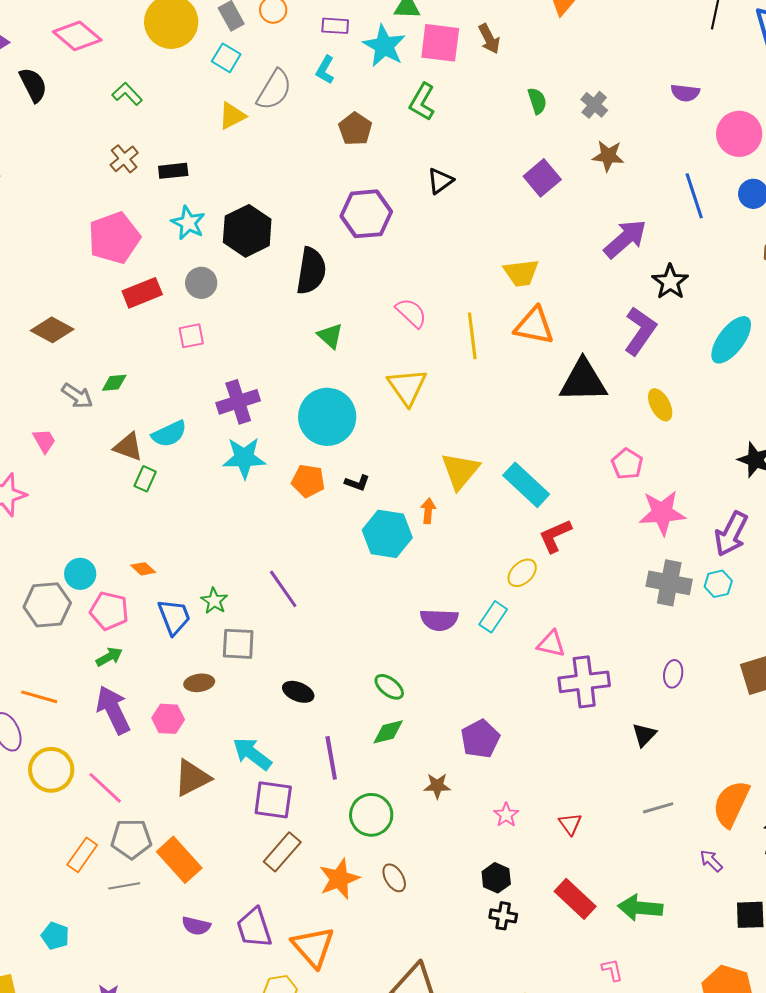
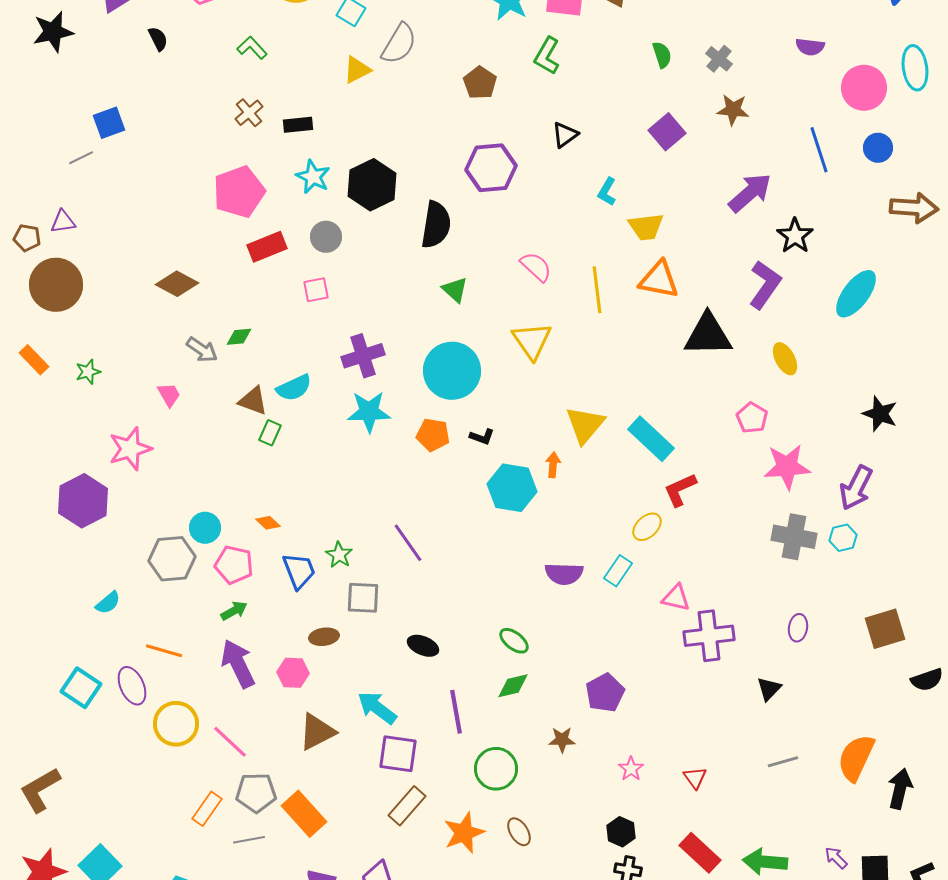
cyan L-shape: (325, 70) -> (607, 192), moved
black semicircle: (33, 85) -> (158, 39), size x0.7
purple arrow: (711, 861) -> (836, 858), moved

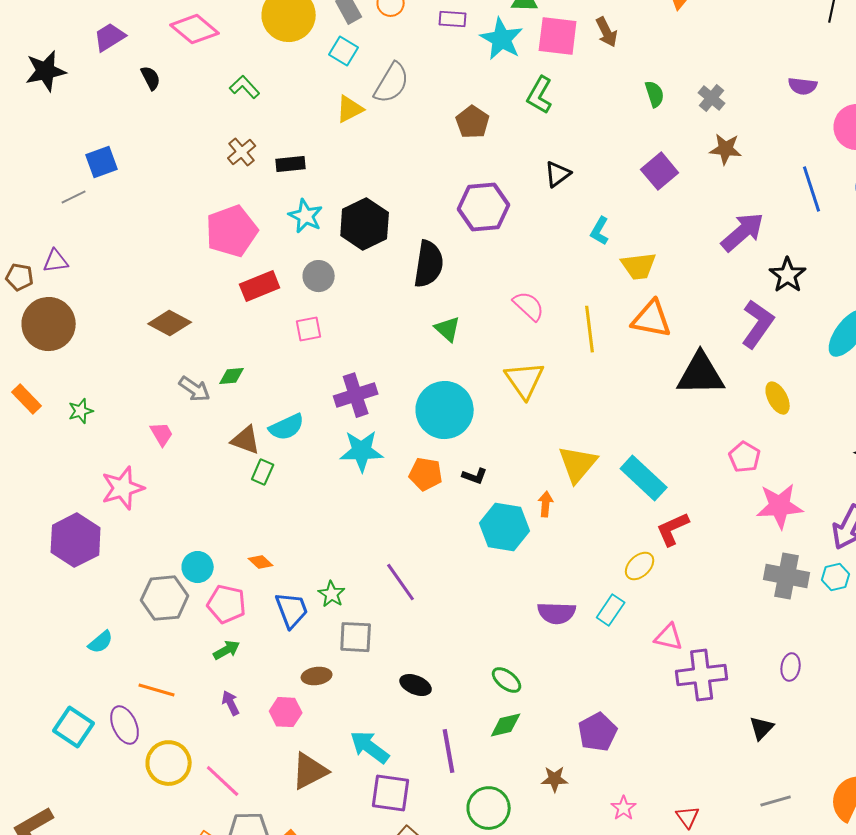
purple arrow: (238, 664) -> (231, 703), size x0.5

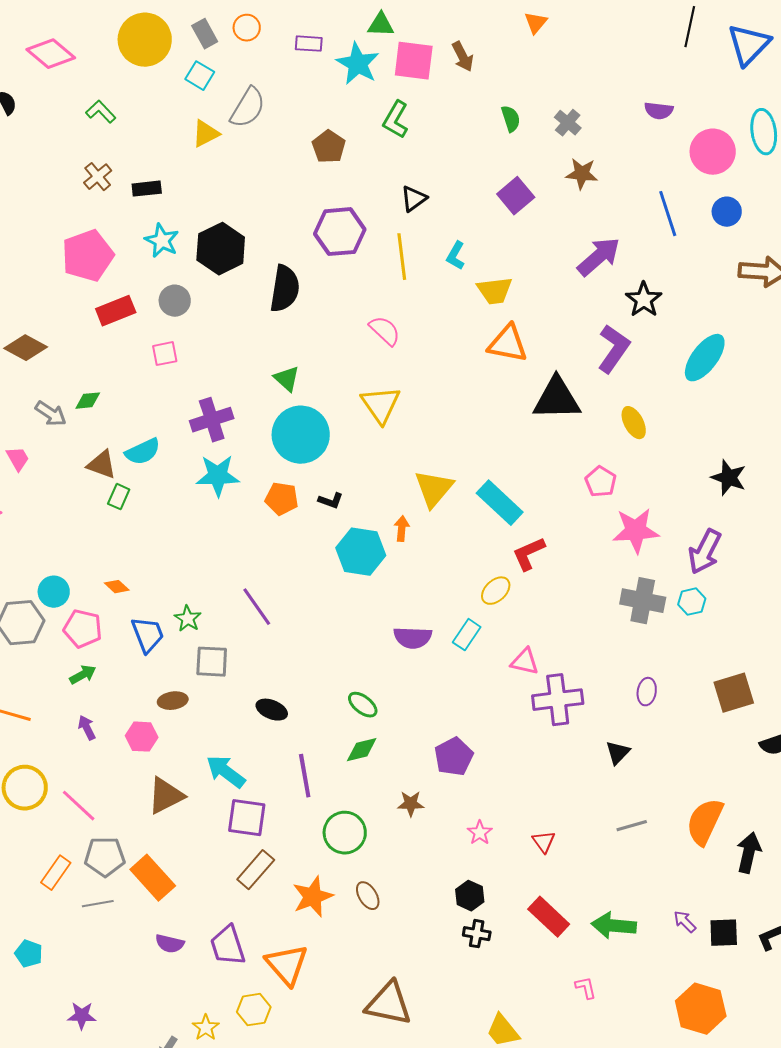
green triangle: (448, 329) -> (287, 379), moved
yellow line: (590, 329) -> (402, 257), moved

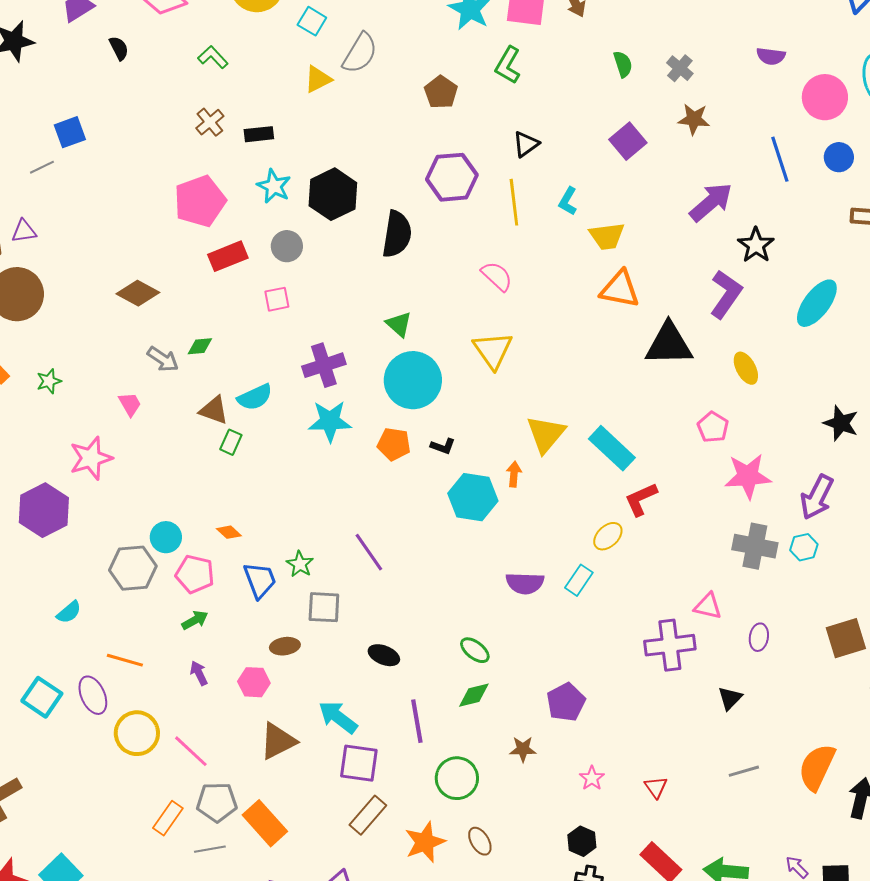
pink triangle: (525, 662) -> (708, 606), moved

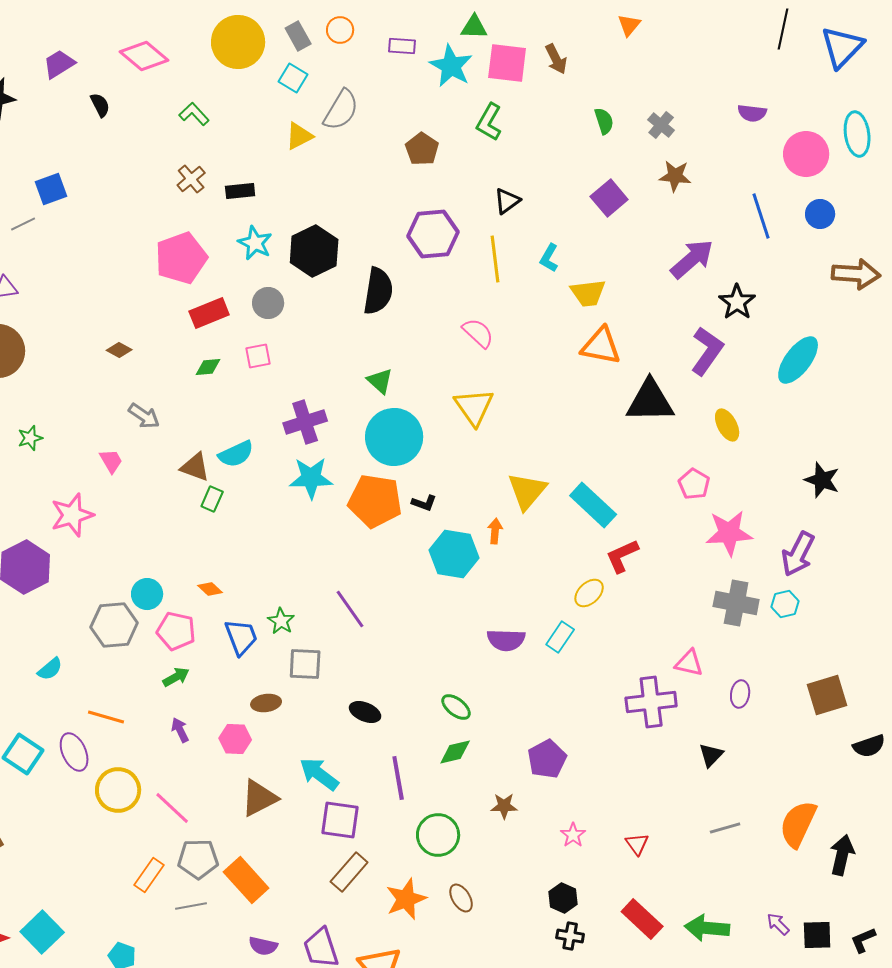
brown diamond: (138, 293) -> (119, 350), size x0.6
green diamond: (200, 346) -> (208, 367), moved
orange pentagon: (394, 444) -> (375, 501), size x1.6

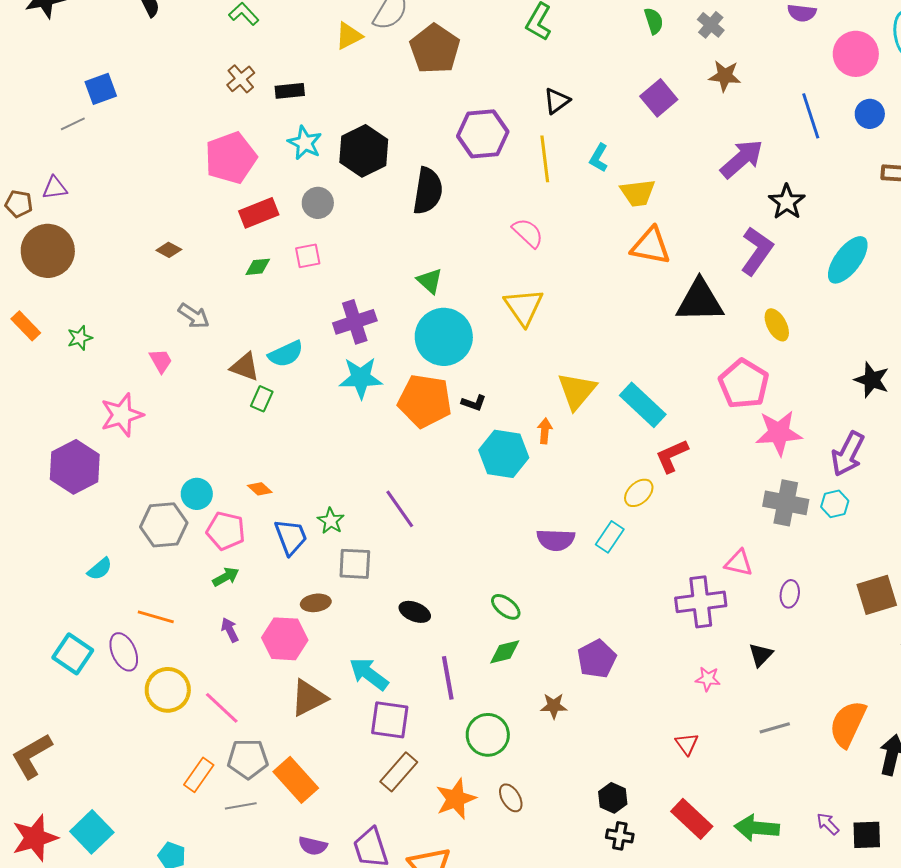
brown pentagon: (422, 149) -> (435, 49), moved, size x1.5
pink pentagon: (694, 484) -> (744, 384), size x1.6
pink hexagon: (235, 739) -> (285, 639), size x1.4
pink star: (573, 835) -> (708, 679), moved, turned -30

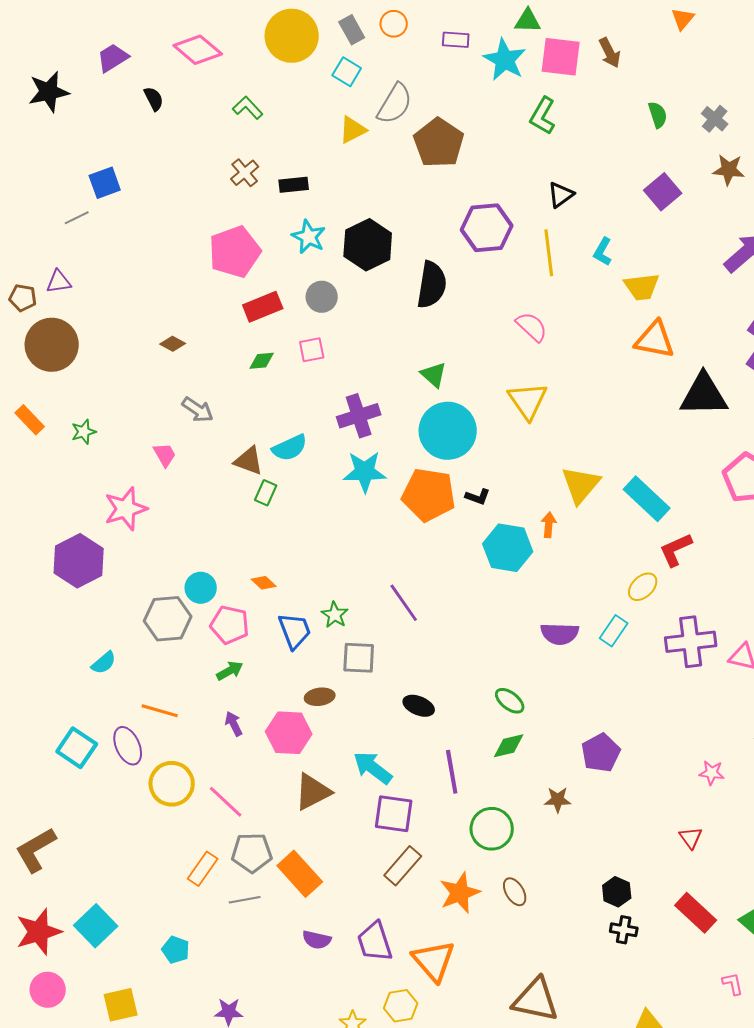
purple cross: (701, 602) -> (691, 642), moved

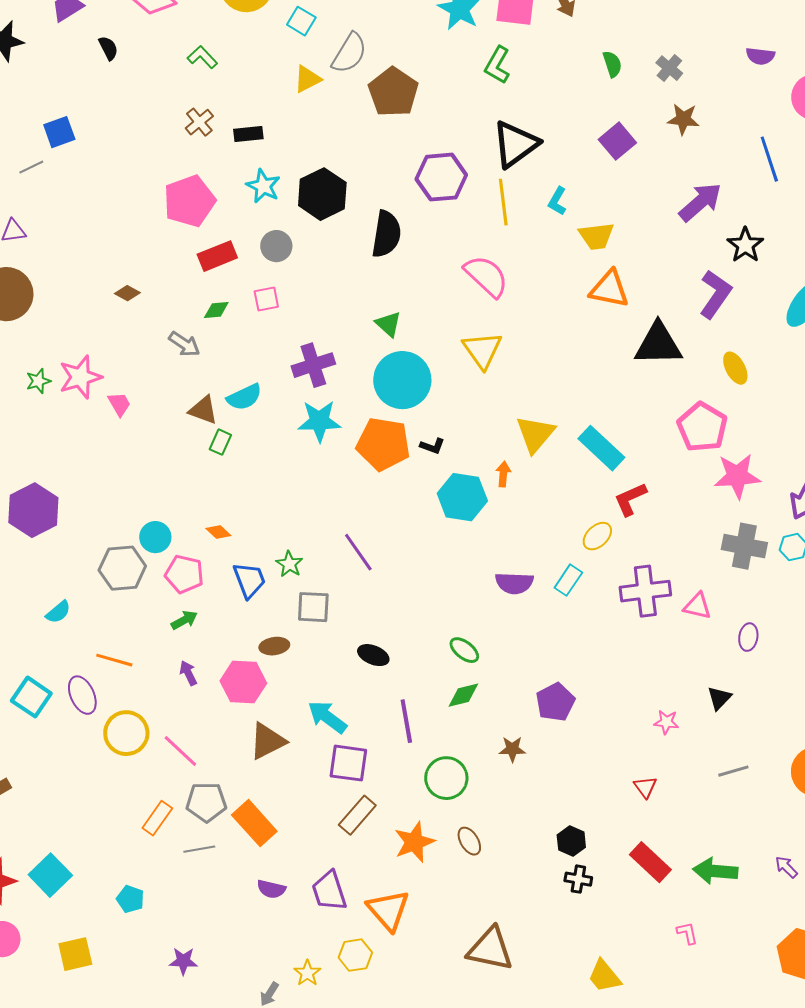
black triangle: (561, 195) -> (515, 144), size x1.8
pink semicircle: (532, 327) -> (486, 276), size x1.4
gray arrow: (198, 410) -> (184, 344), moved
pink star: (126, 509) -> (80, 377), moved

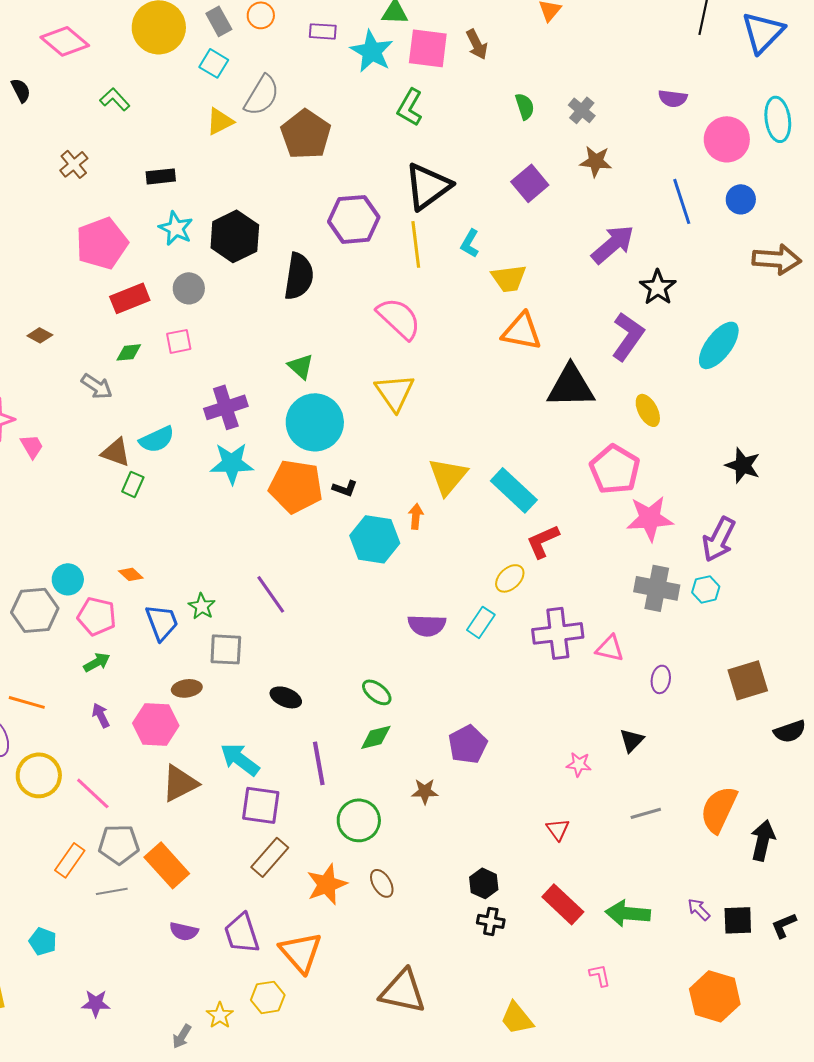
brown cross: (199, 122) -> (74, 164), moved

